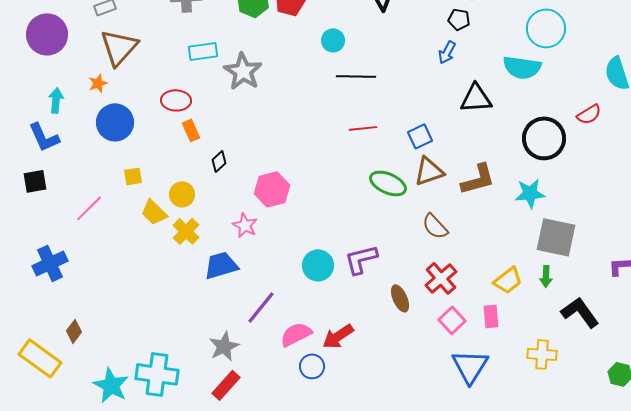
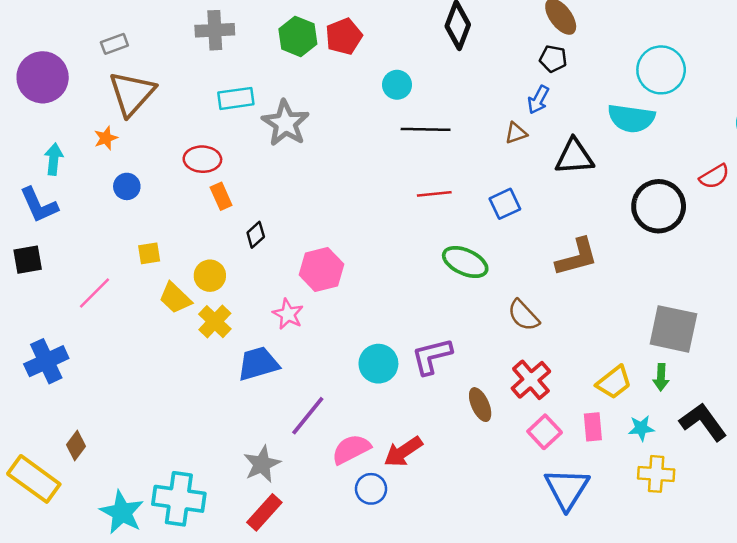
blue circle: (115, 122) -> (127, 186), size x0.6
brown triangle: (429, 171) -> (516, 133), moved, size x0.6
cyan star: (530, 193) -> (641, 428), moved, size x0.7

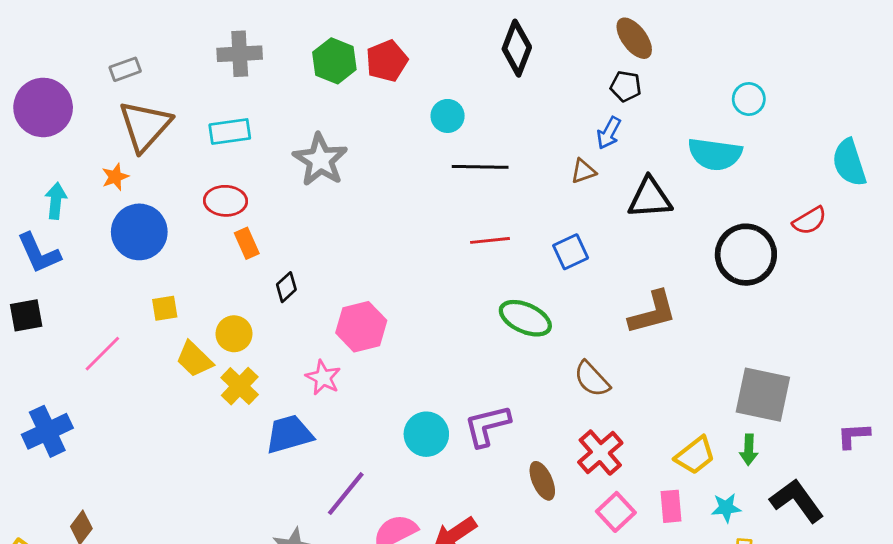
cyan circle: (661, 70) -> (749, 99), size x0.6
cyan rectangle: (236, 98) -> (230, 132), moved
blue circle: (127, 186) -> (139, 232), size x1.8

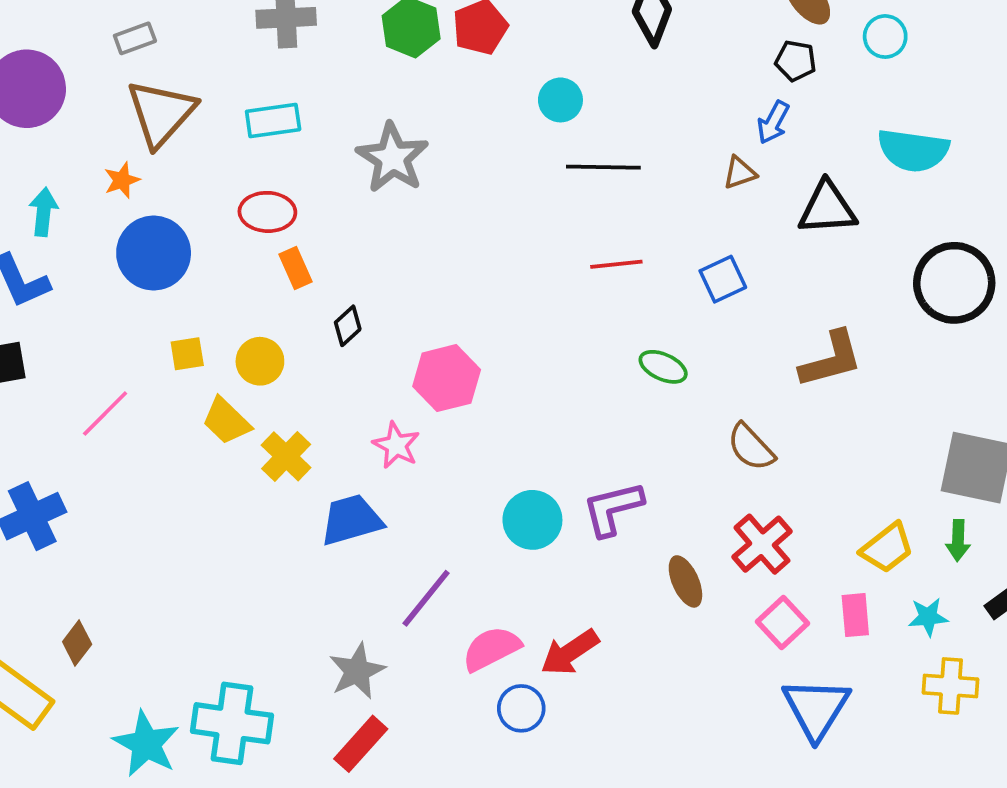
cyan circle: (749, 99) -> (885, 37), moved
green ellipse: (525, 318) -> (663, 367), size x0.7
yellow circle: (234, 334) -> (260, 361), moved

